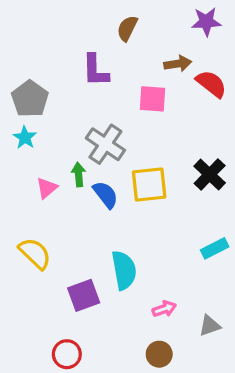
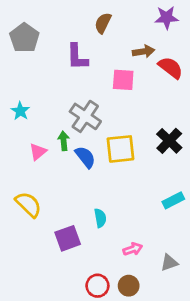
gray pentagon: (30, 99) -> (24, 38), moved
cyan semicircle: (124, 270) -> (100, 218), size x0.6
red circle: (67, 354) -> (97, 286), moved

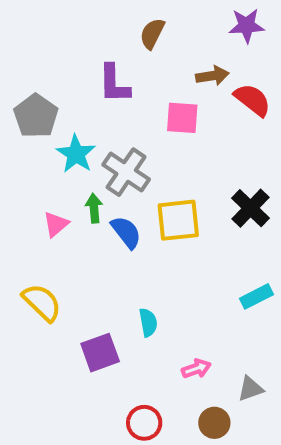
gray pentagon: (24, 38) -> (36, 116), moved
cyan star: (20, 111) -> (76, 154), moved, size x1.4
brown circle: (129, 286) -> (214, 423), moved

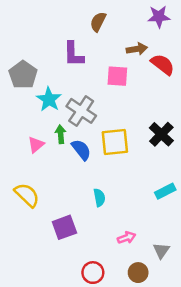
cyan semicircle: (148, 322) -> (99, 198), moved
gray triangle: (250, 389) -> (161, 251), turned -36

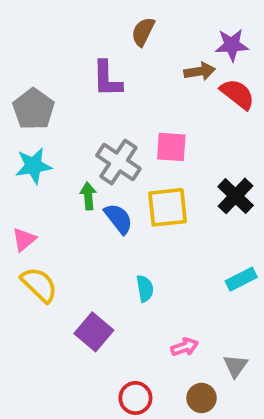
purple star: (159, 17) -> (232, 45), moved
pink square: (117, 76) -> (171, 147), moved
cyan star: (49, 99) -> (34, 166), moved, turned 30
pink triangle: (36, 145) -> (24, 239), moved
purple square: (64, 227) -> (94, 332), turned -30

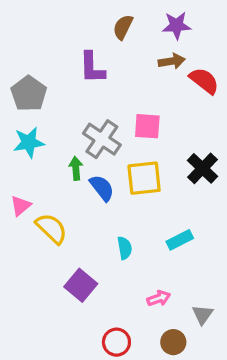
purple star: (232, 45) -> (177, 25), moved
cyan rectangle: (241, 279) -> (180, 240), moved
yellow semicircle: (39, 285) -> (52, 228), moved

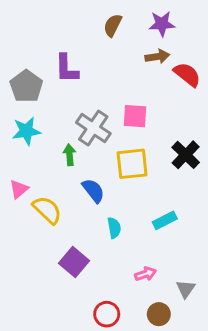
purple L-shape: (92, 68) -> (67, 68), moved
blue semicircle: (102, 188) -> (93, 191), moved

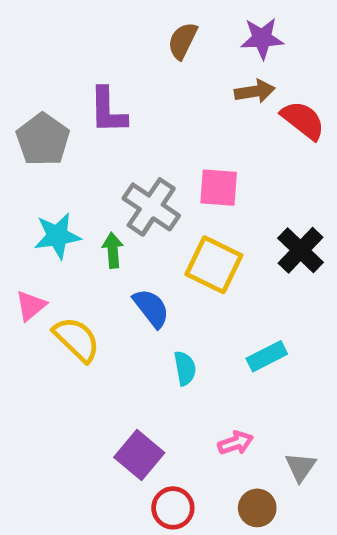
cyan star: (26, 131) -> (57, 236), moved
yellow square: (132, 164) -> (214, 265), turned 32
purple square: (74, 262) -> (139, 455), moved

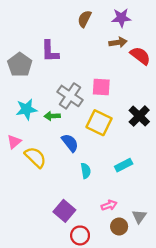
green arrow: (113, 250) -> (52, 116), turned -88
brown circle: (257, 508) -> (119, 227), moved

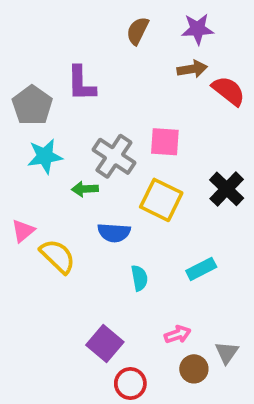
cyan star: (26, 109) -> (45, 156), moved
blue semicircle: (70, 143) -> (114, 233), turned 132

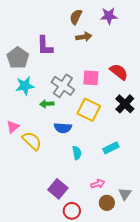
brown arrow: (192, 69) -> (84, 37), moved
red semicircle: (228, 91) -> (119, 72), moved

